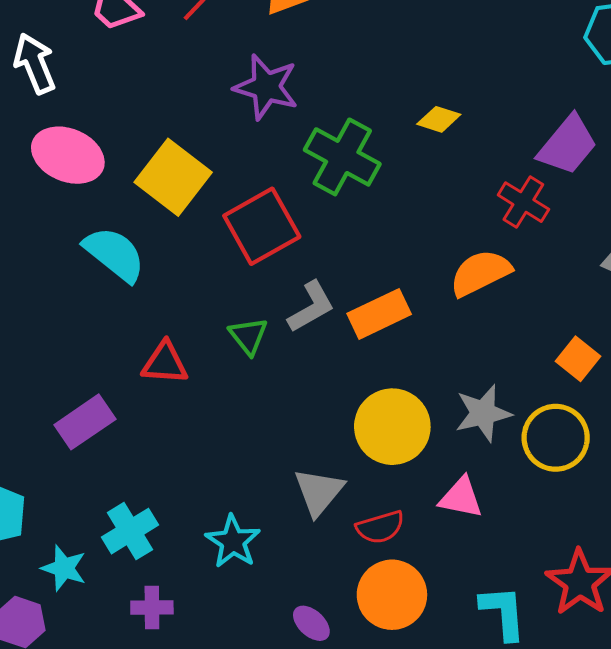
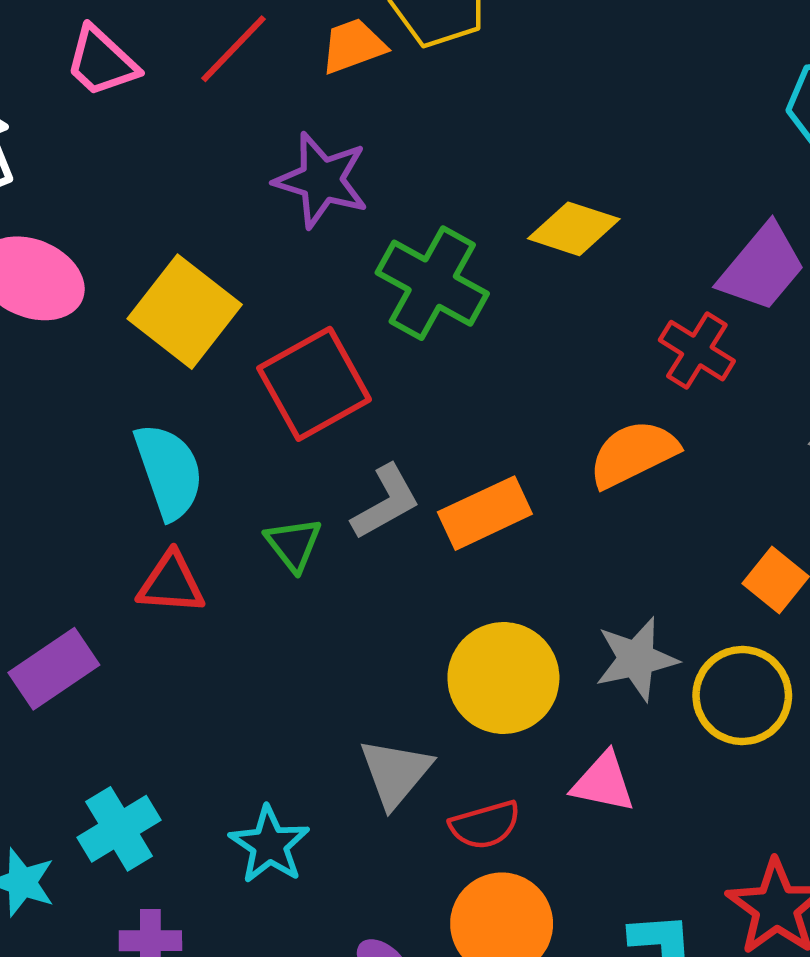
yellow diamond: (439, 119) -> (574, 229), size x1.4
cyan semicircle: (115, 254) -> (169, 471), moved, turned 32

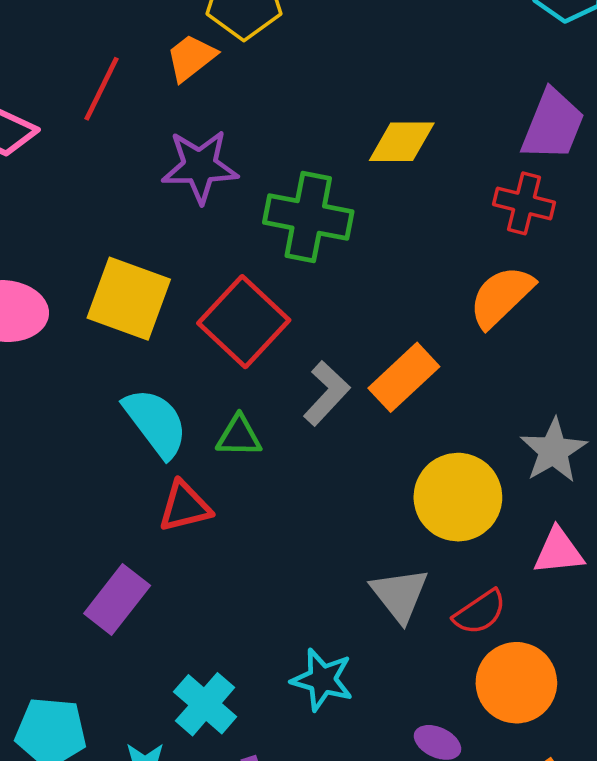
green triangle: (294, 544) -> (239, 436), moved, turned -33

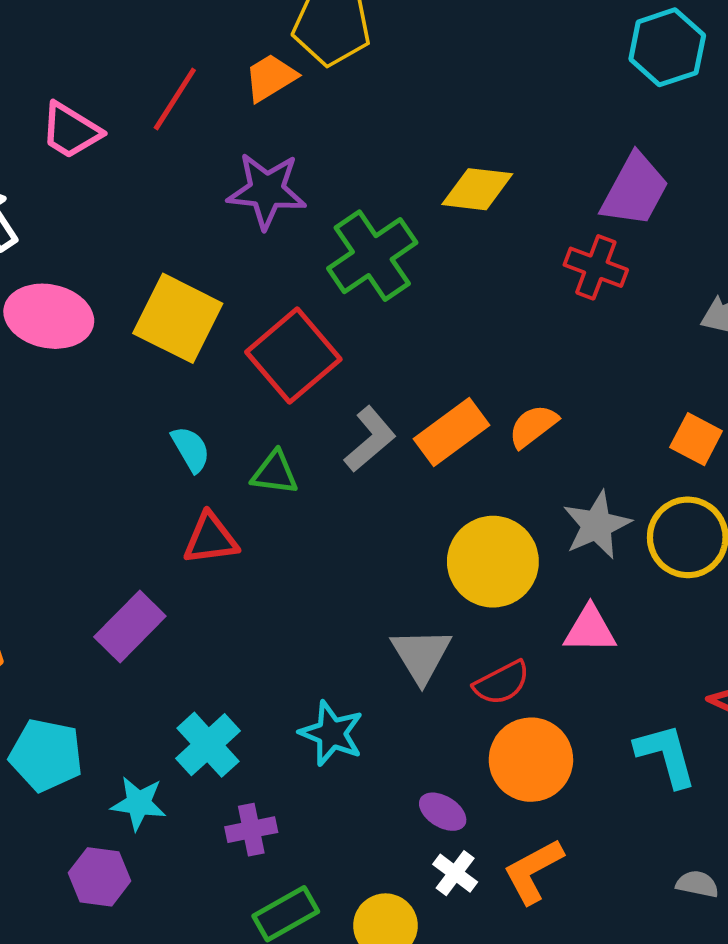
green cross: (308, 217) -> (372, 256), turned 38
orange semicircle: (501, 297) -> (533, 426), moved, size x0.7
cyan semicircle: (156, 423) -> (191, 449), size x0.6

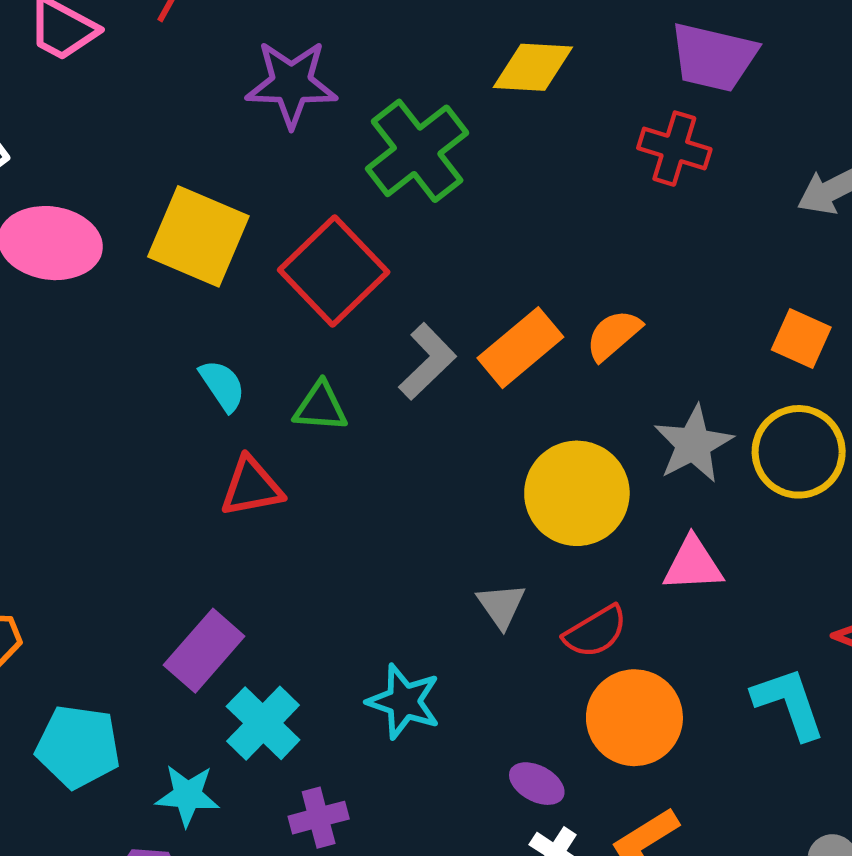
purple trapezoid: (635, 190) -> (714, 57), turned 78
purple rectangle: (130, 626) -> (204, 651), moved
gray triangle: (421, 655) -> (501, 606), size x0.7

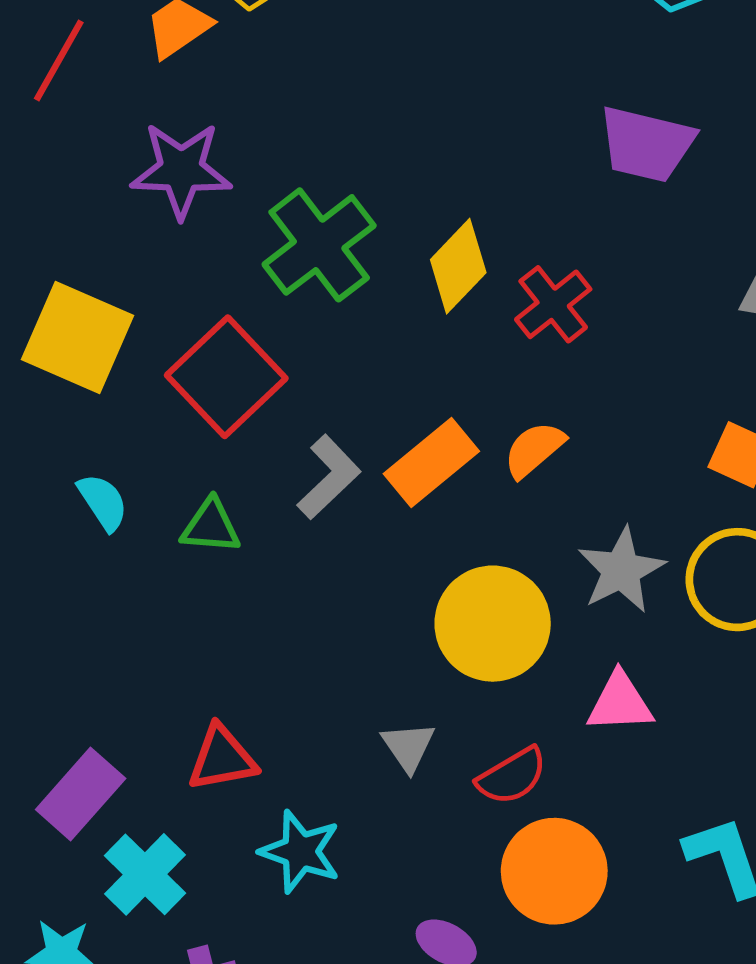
yellow diamond: (533, 67) -> (458, 266), moved, turned -50
red cross: (674, 149) -> (553, 304), moved, turned 34
red triangle: (252, 487) -> (222, 758), moved

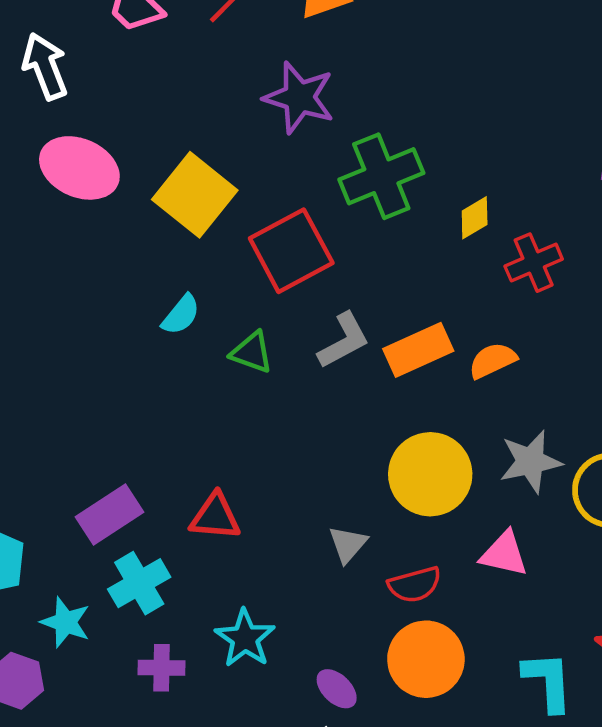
yellow diamond: (458, 266) -> (475, 218), size x0.7
cyan semicircle: (103, 502) -> (181, 315), turned 57
cyan star: (300, 852) -> (245, 638), moved

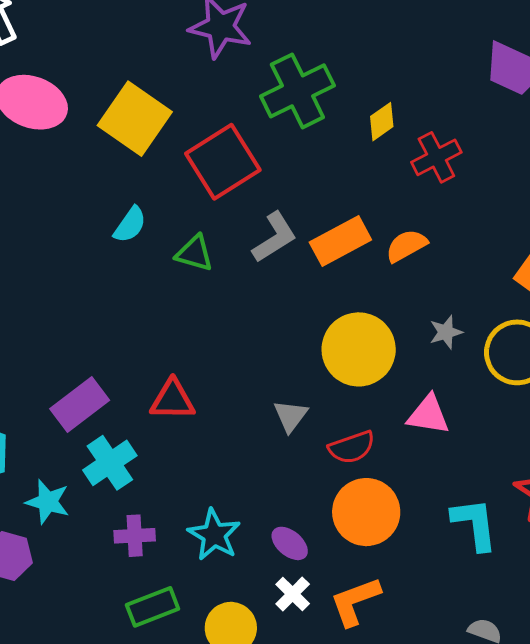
gray star: (530, 462) -> (446, 332), size x0.6
cyan star: (245, 638) -> (214, 535), moved

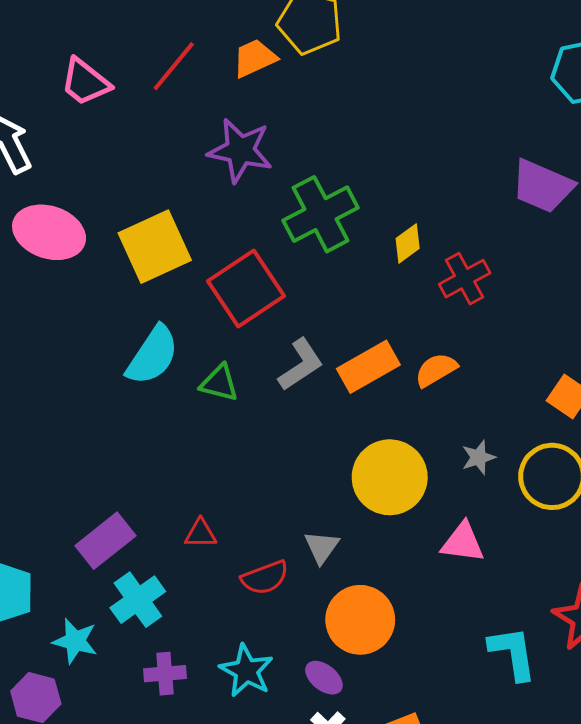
yellow square: (135, 119) -> (155, 247), turned 32
cyan semicircle: (130, 225) -> (153, 355), size x1.6
red triangle: (173, 400) -> (200, 534), size x0.7
red semicircle: (352, 447) -> (265, 578), moved
orange circle: (366, 512) -> (360, 620), moved

